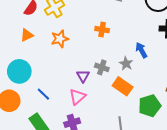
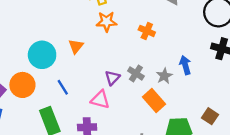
orange triangle: (27, 35) -> (76, 46), moved, turned -40
orange star: (60, 39) -> (107, 22), moved
pink triangle: (77, 97) -> (100, 100), turned 42

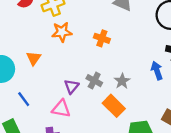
blue arrow: (185, 65) -> (157, 71), moved

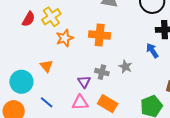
orange cross: (102, 38) -> (100, 35), size x1.5
orange rectangle: (114, 106) -> (108, 104), moved

